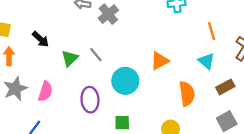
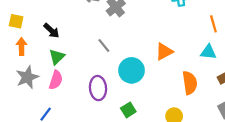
green triangle: (70, 58) -> (57, 57), moved
cyan triangle: (206, 61) -> (208, 52), turned -35
green square: (122, 123) -> (128, 110), turned -32

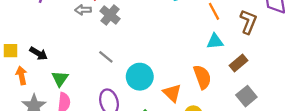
black arrow: (51, 31) -> (39, 53), moved
orange triangle: (164, 52) -> (172, 93), moved, turned -36

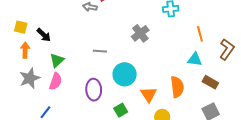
gray cross: (110, 15) -> (140, 33), moved
gray line: (106, 57) -> (100, 51), turned -48
brown rectangle: (238, 63) -> (210, 82), turned 56

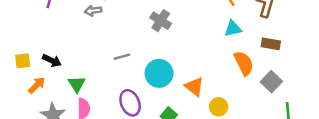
orange arrow: (25, 50) -> (37, 85), turned 63
brown rectangle: (210, 82) -> (271, 44), moved
orange semicircle: (177, 87) -> (244, 63), moved

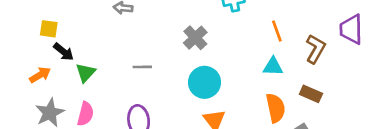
yellow square: (23, 61) -> (49, 29), moved
cyan circle: (159, 73) -> (205, 82), moved
green triangle: (77, 84) -> (86, 73), moved

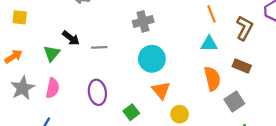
gray cross: (195, 38) -> (143, 21), turned 30
black arrow: (64, 52) -> (71, 38), moved

